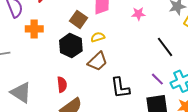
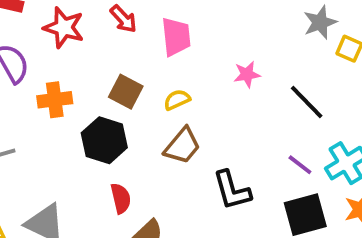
pink star: (138, 14) -> (247, 74), moved
brown square: (79, 19) -> (126, 92), moved
black hexagon: (71, 46) -> (104, 140), moved

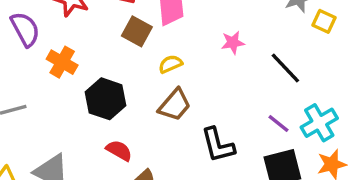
brown square: (126, 92) -> (137, 31), moved
orange cross: (55, 100) -> (62, 62), turned 36
red semicircle: (121, 198) -> (119, 151), turned -48

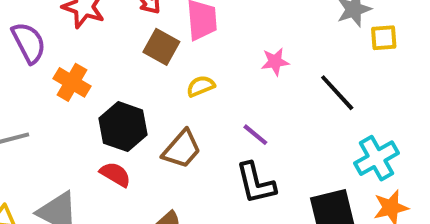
yellow square: (324, 21) -> (384, 38), turned -30
brown trapezoid: (175, 105) -> (182, 149), moved
purple line: (278, 124) -> (255, 135), moved
red semicircle: (119, 151) -> (115, 174), moved

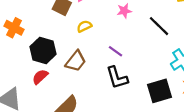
red semicircle: (115, 174) -> (40, 77), turned -70

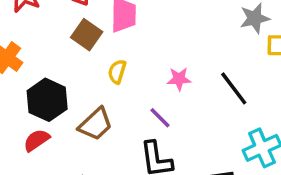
pink star: (124, 11) -> (179, 79), moved
yellow semicircle: (84, 26) -> (117, 72), turned -56

